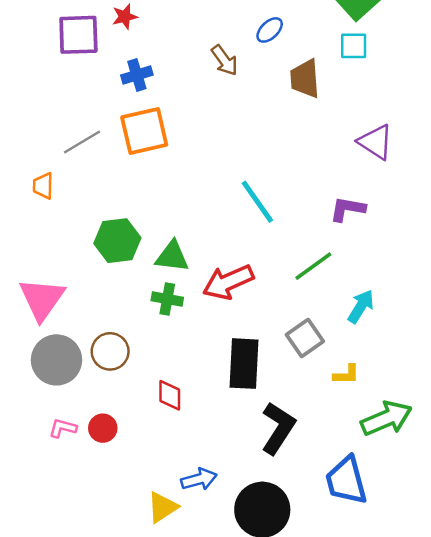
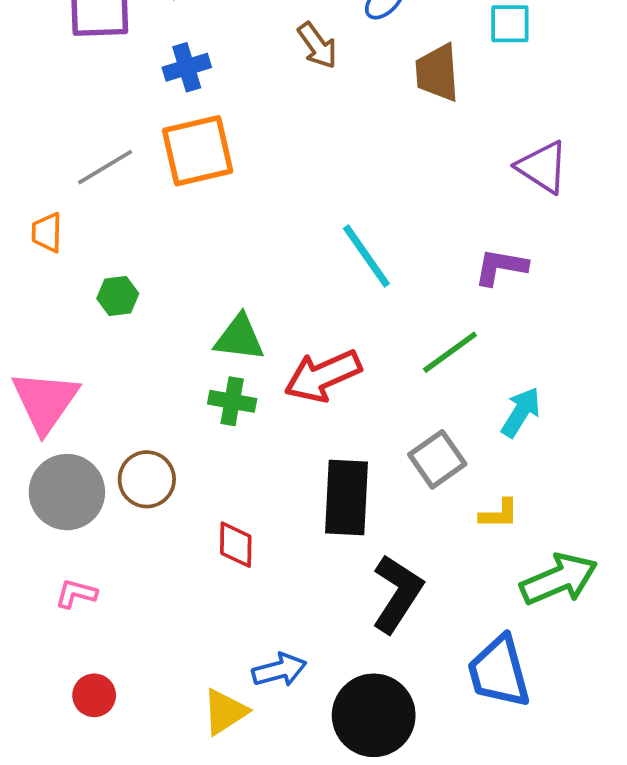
green hexagon: (117, 241) -> (118, 296), moved, size x0.6
red circle: (103, 428) -> (94, 695), moved

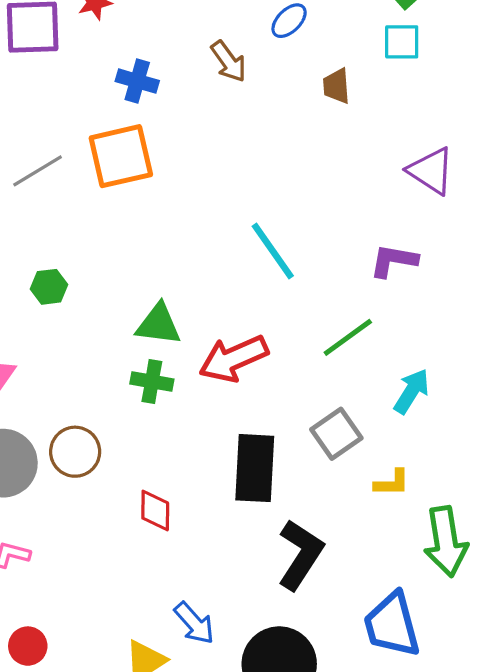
blue cross: (187, 67) -> (137, 81), moved, turned 33
brown trapezoid: (437, 73) -> (336, 86), size x0.7
green arrow: (559, 579) -> (446, 542), turned 104
blue arrow: (279, 670) -> (194, 623), turned 63

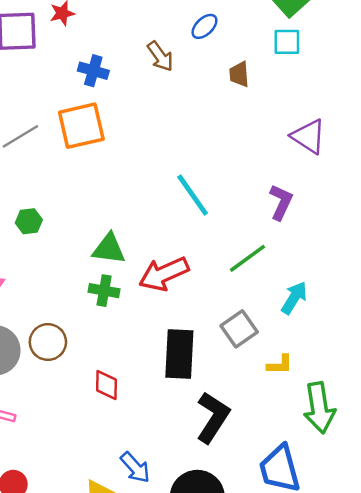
purple L-shape: (394, 261) -> (281, 202), turned 105

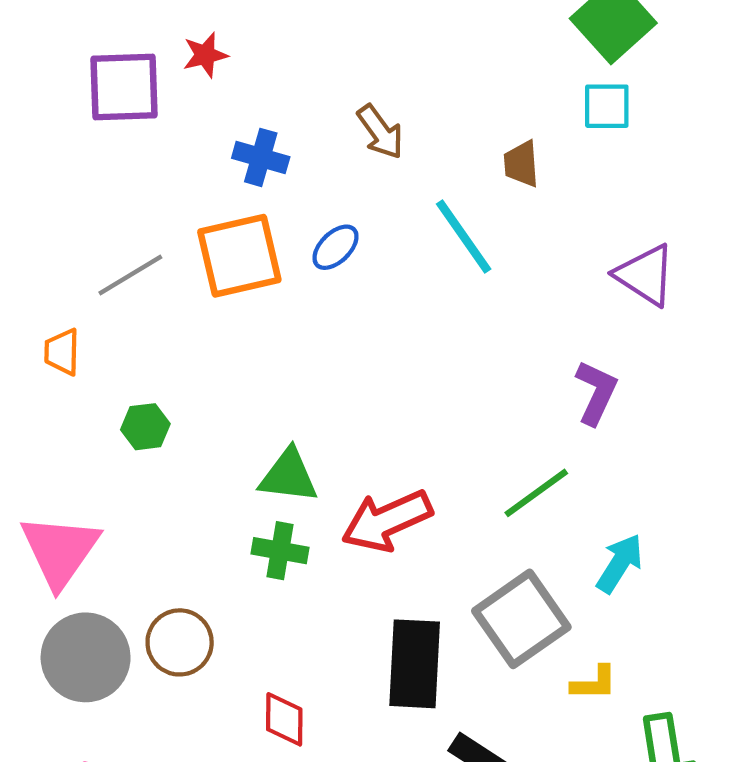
blue ellipse: (204, 26) -> (336, 247), moved
cyan line: (193, 195) -> (464, 237), moved
gray square: (239, 329) -> (521, 619), size x1.4

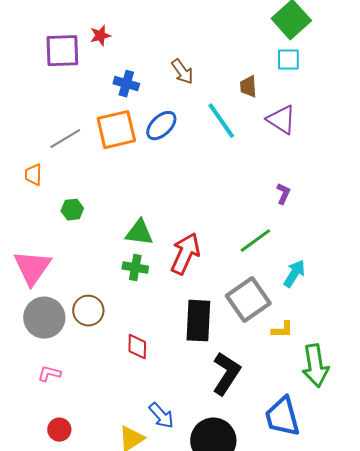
blue ellipse: (336, 247) -> (161, 126), size x1.4
purple triangle: (645, 275) -> (281, 120), moved
purple L-shape: (596, 392) -> (283, 194), size x0.7
red arrow: (387, 521) -> (185, 254), turned 138

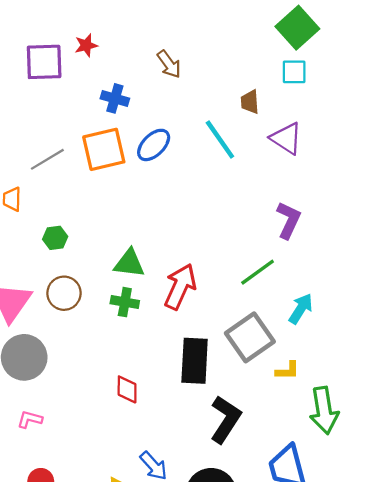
brown arrow: (182, 72) -> (169, 64), moved
purple L-shape: (283, 194) -> (289, 220), size x1.6
brown circle: (88, 311) -> (64, 293), moved

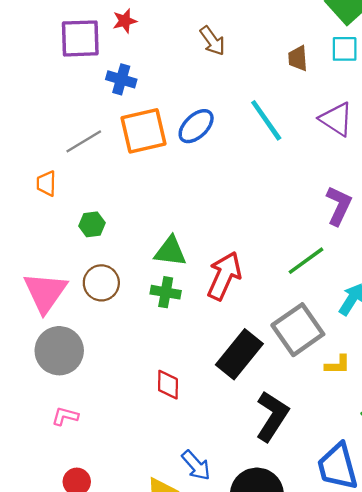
blue cross: (115, 98) -> (121, 79), moved
brown trapezoid: (250, 102) -> (298, 58), moved
black rectangle: (195, 361) -> (239, 354), turned 36

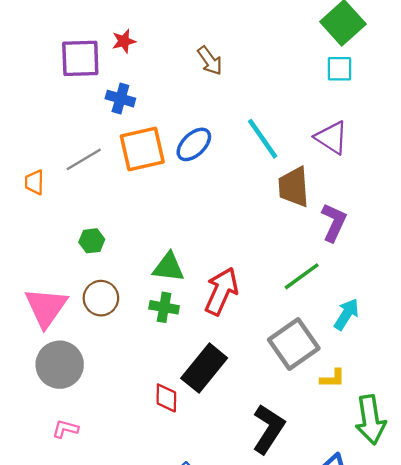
brown trapezoid: (298, 58) -> (294, 187), moved, size x1.6
orange trapezoid: (46, 183) -> (34, 182), moved
black rectangle: (239, 354) -> (204, 368), moved

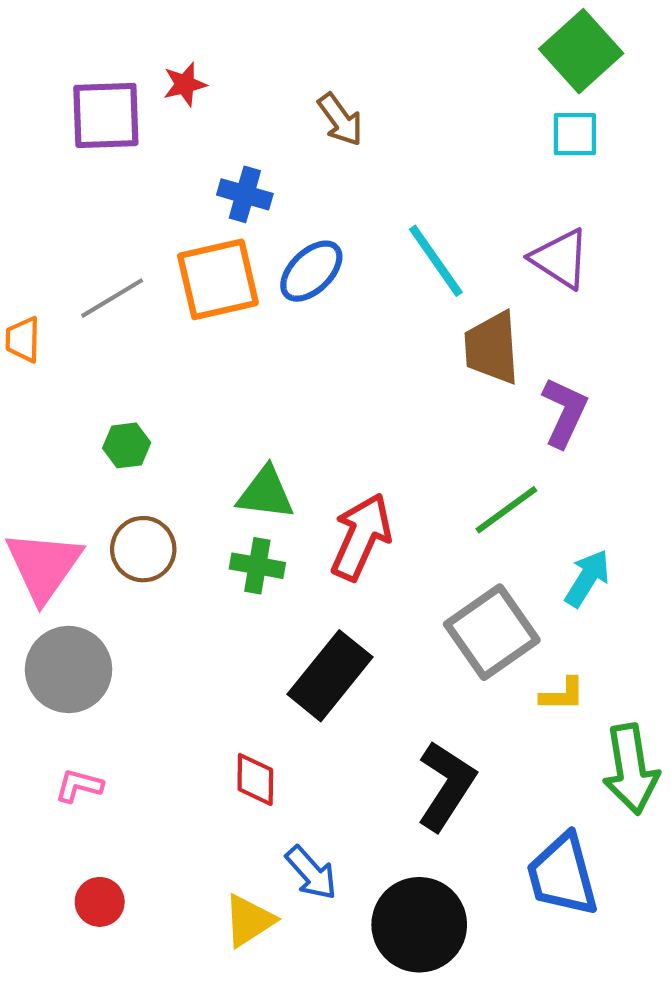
blue cross: (120, 99) -> (245, 194), moved
red diamond: (166, 398) -> (255, 779), moved

